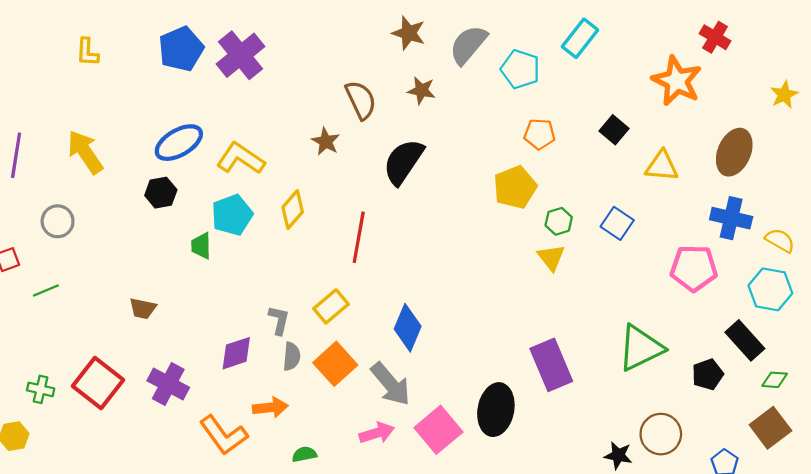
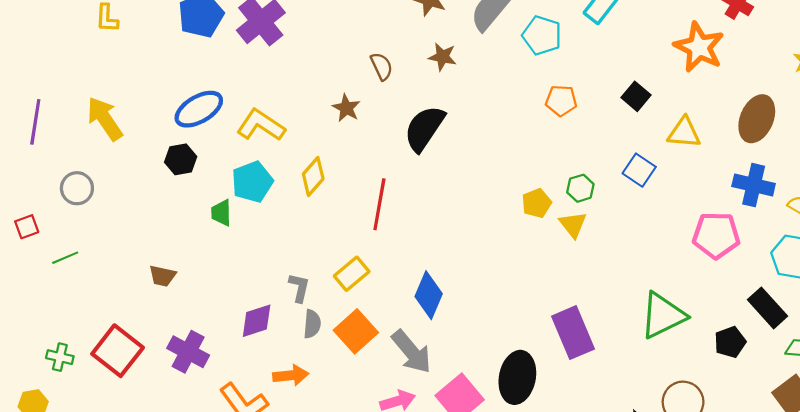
brown semicircle: (361, 100) -> (382, 66), size x0.7
yellow pentagon: (515, 187) -> (537, 203), moved, size x0.7
blue square: (617, 223) -> (639, 170), moved

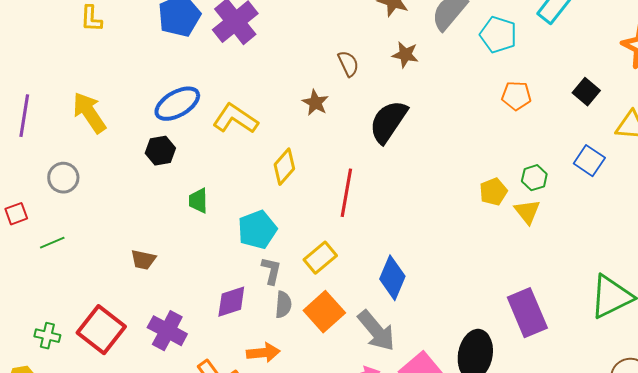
cyan pentagon: (252, 182) -> (257, 230), moved

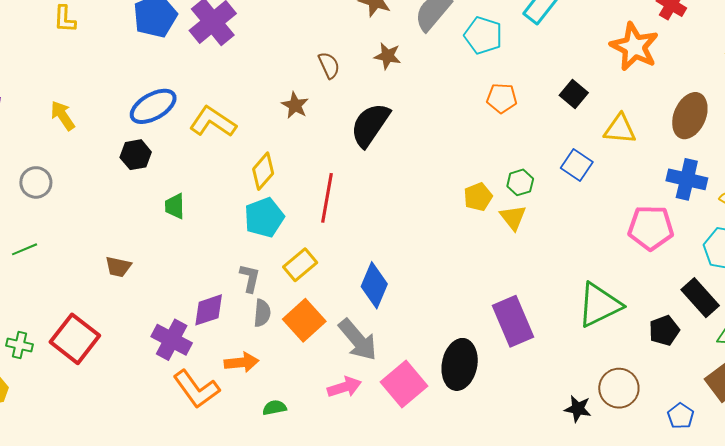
yellow arrow: (89, 113) -> (63, 116), size x0.7
cyan pentagon: (257, 230) -> (264, 217), moved
purple cross: (167, 331) -> (172, 340), moved

